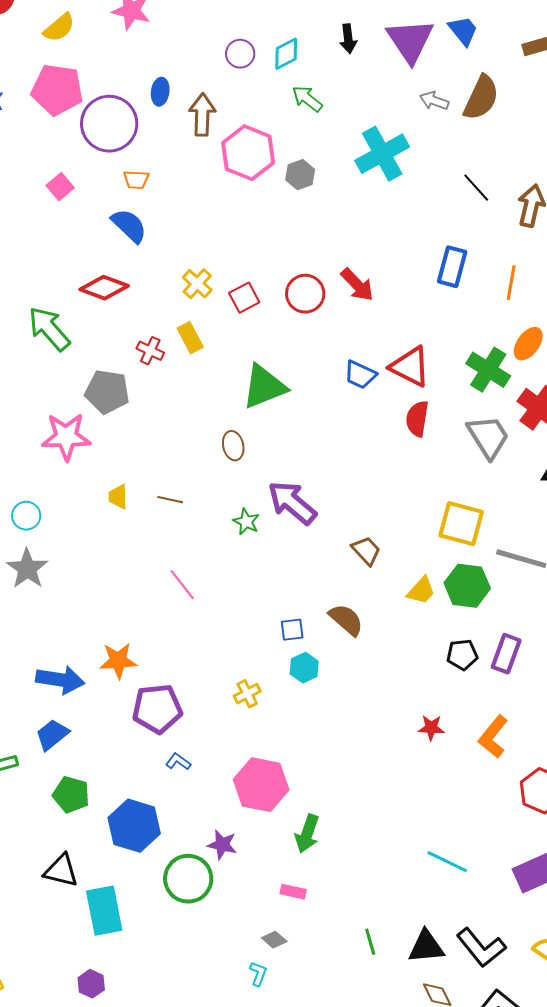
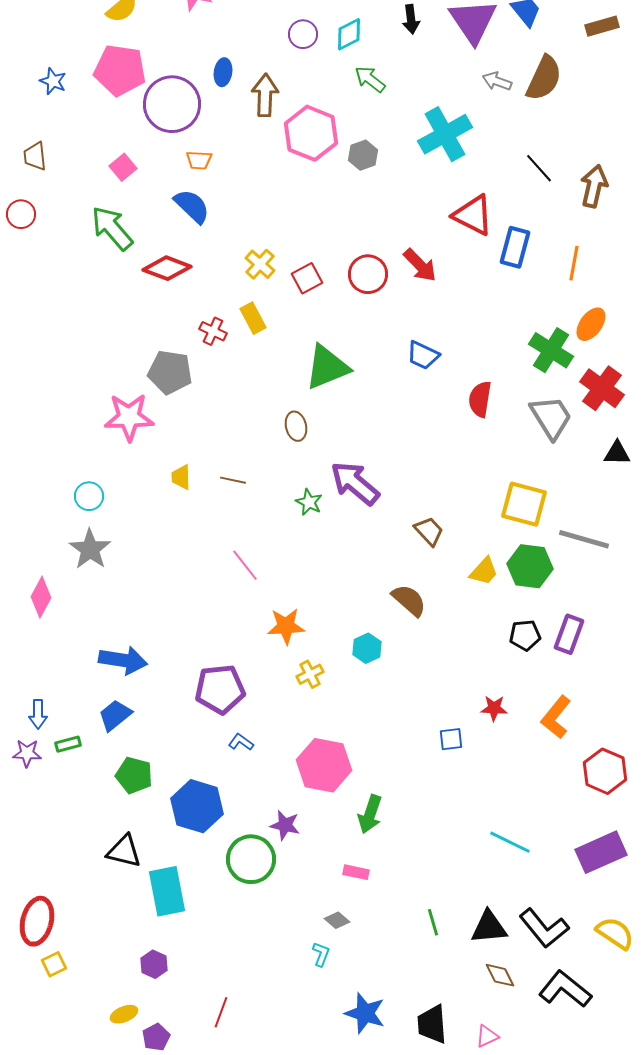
green arrow: (49, 329) -> (112, 228), moved
red triangle: (410, 367) -> (473, 215), moved
blue square: (292, 630) -> (451, 739), moved
orange star: (118, 661) -> (286, 626), moved

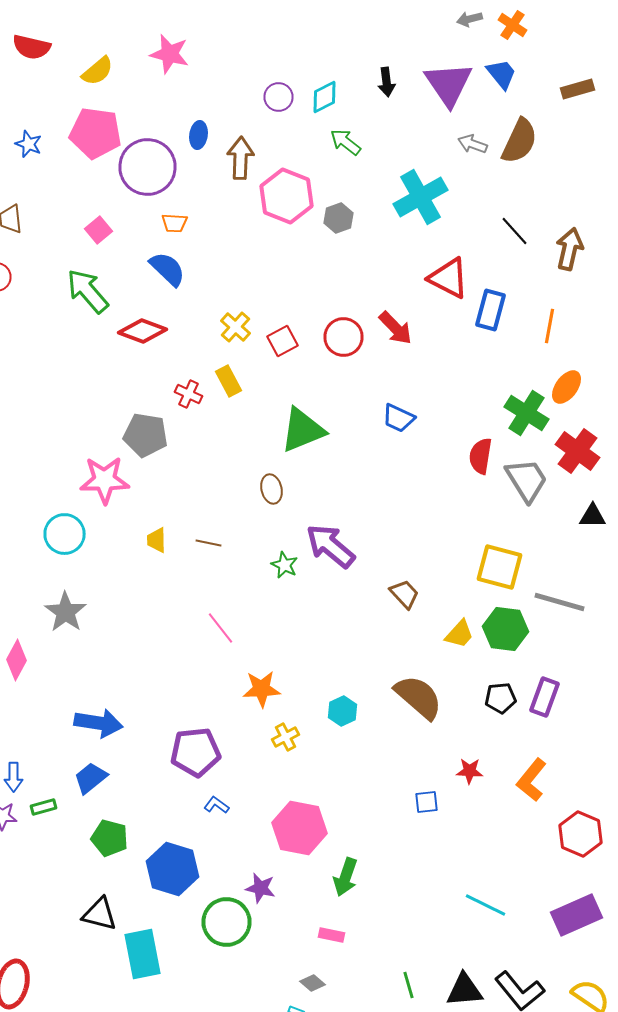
red semicircle: (480, 399) -> (480, 456), moved
cyan circle: (89, 496) -> (64, 534), moved, size x1.4
brown semicircle: (409, 600) -> (418, 697), moved, size x1.4

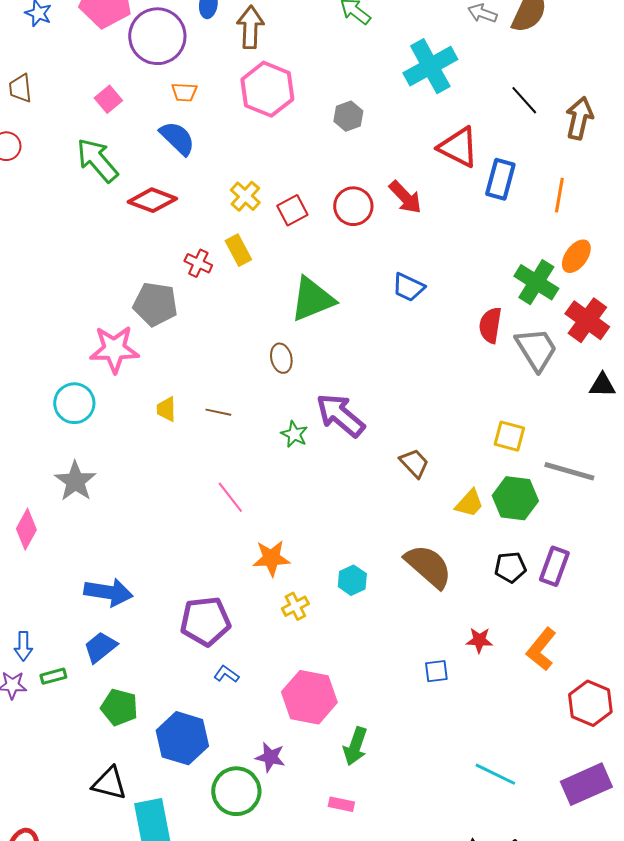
pink hexagon: (286, 196) -> (267, 89), moved
gray hexagon: (338, 218) -> (348, 116), moved
yellow square: (500, 567) -> (509, 436), size x0.7

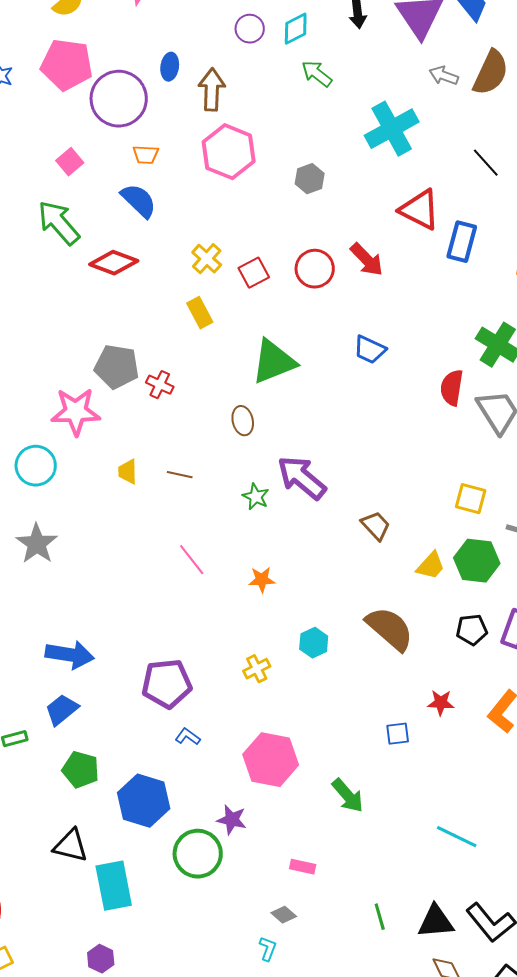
red cross: (198, 263) -> (160, 385), moved
orange star: (271, 558) -> (262, 580), moved, size x0.7
green arrow: (355, 746) -> (348, 796), moved, turned -60

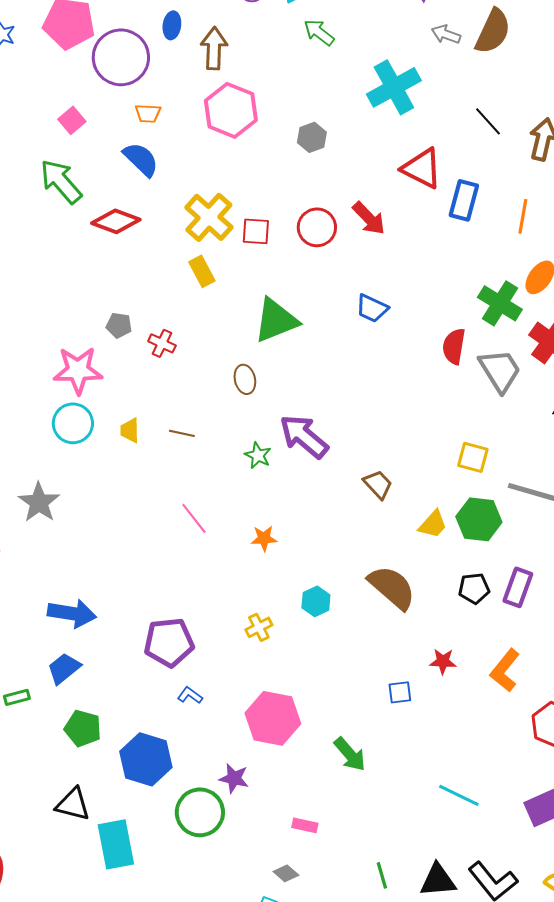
yellow cross: (207, 259) -> (209, 217), size x1.6
red square: (254, 273) -> (256, 231), turned 32
gray pentagon: (117, 367) -> (119, 325), size x0.6
cyan circle: (36, 466) -> (73, 423), moved

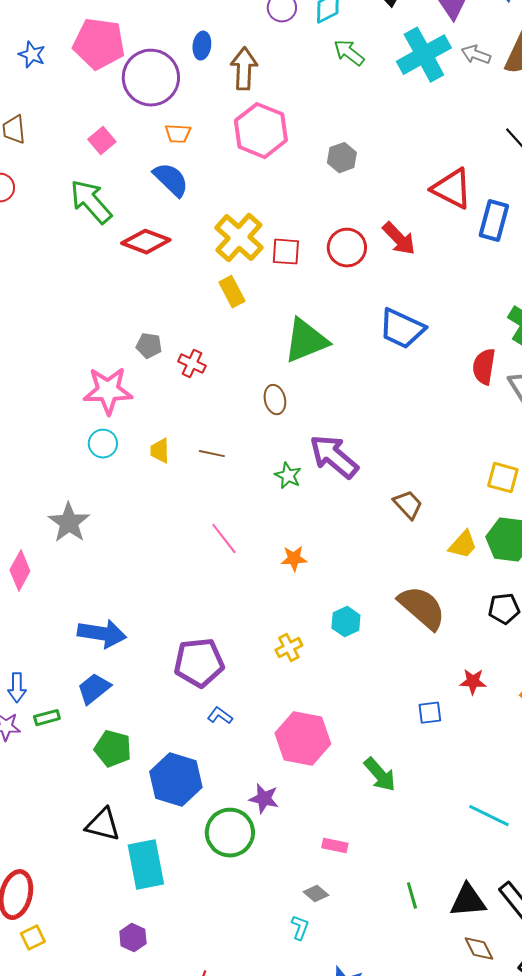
cyan cross: (394, 87) -> (424, 55), moved
blue trapezoid: (372, 308) -> (402, 329), size x1.4
cyan circle: (73, 423) -> (103, 444), size x0.7

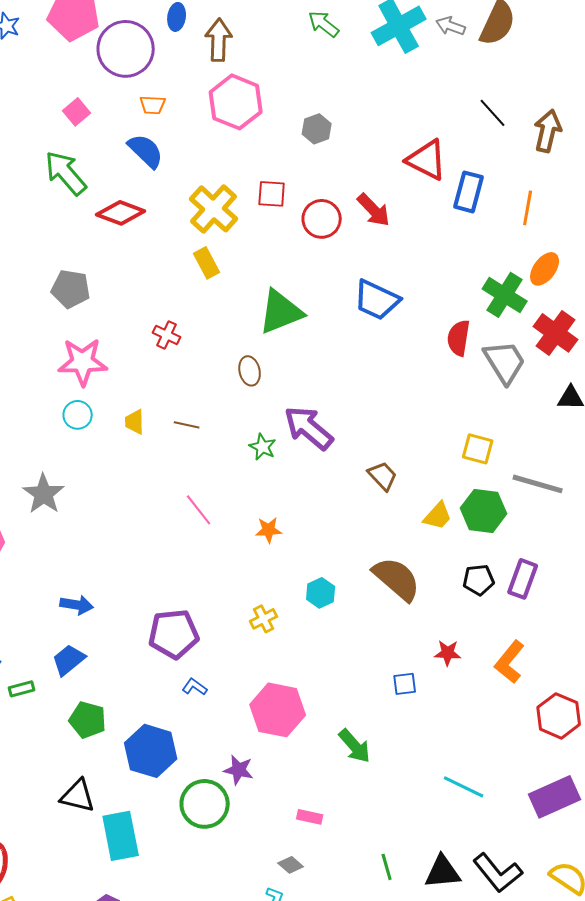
red square: (286, 252) -> (272, 194), moved
gray pentagon: (149, 346) -> (71, 289), moved, size x1.5
blue arrow: (102, 634) -> (77, 605), size x0.7

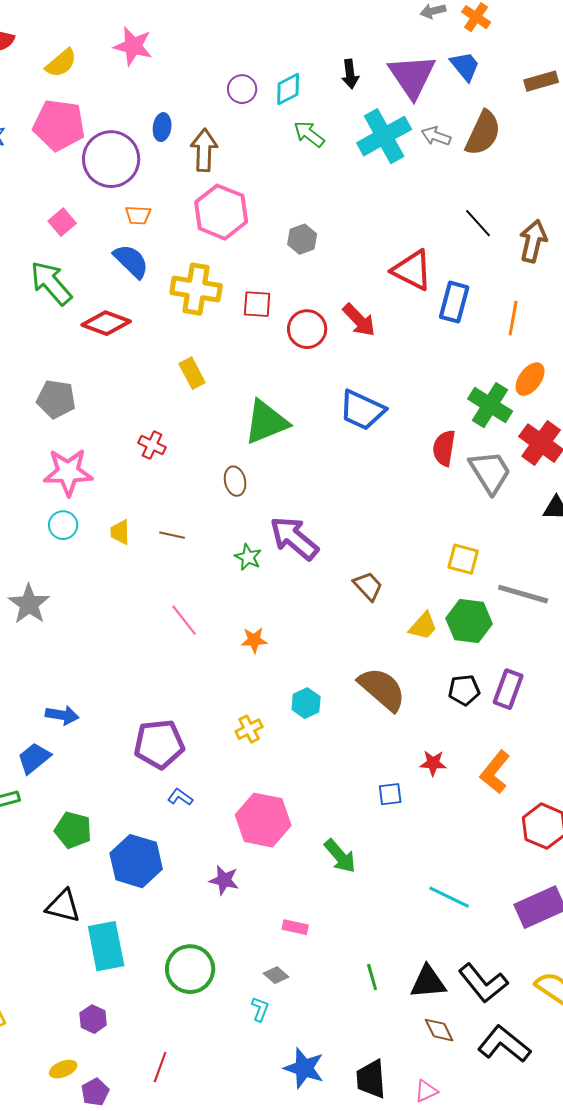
yellow cross: (214, 209) -> (196, 289), moved, turned -33
blue trapezoid: (69, 660) -> (34, 758), moved
green circle: (205, 804) -> (190, 969), moved

